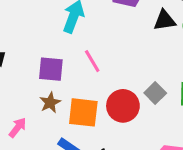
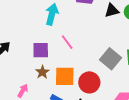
gray square: (155, 93) -> (111, 59), size x1.5
red circle: (123, 106) -> (89, 82), moved

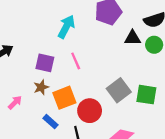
orange square: (65, 76) -> (64, 98), turned -35

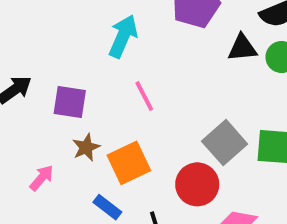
purple square: (45, 63) -> (70, 102), moved
red circle: (90, 111) -> (197, 184), moved

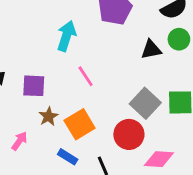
black triangle: (242, 48) -> (151, 50), moved

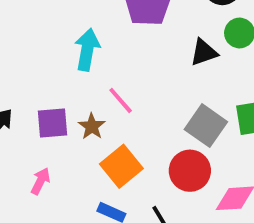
brown star: (48, 116) -> (92, 126), moved
pink arrow: (19, 141) -> (40, 181), moved

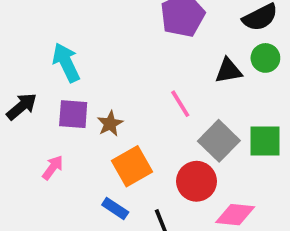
cyan arrow: (87, 50) -> (66, 62), moved, turned -45
pink line: (121, 100) -> (180, 104), moved

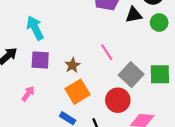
black triangle: (228, 71) -> (134, 15), moved
brown star: (110, 124) -> (72, 65), moved

